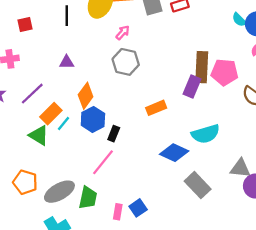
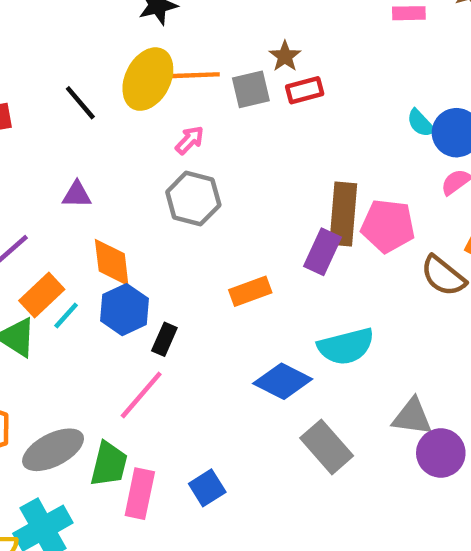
black line: (67, 16) -> (80, 103), turned -42
orange diamond: (86, 96) -> (112, 262), turned -45
pink rectangle: (118, 212) -> (140, 494), moved, size x1.5

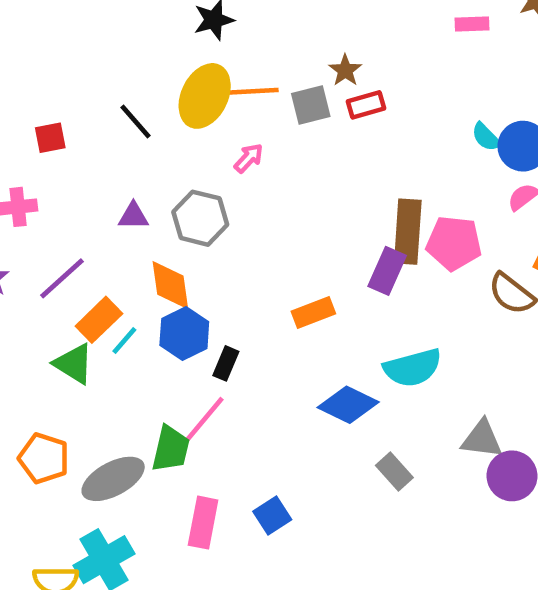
gray hexagon: (193, 198) -> (200, 218), moved
gray rectangle: (327, 447) -> (394, 471), size x0.7
green trapezoid: (109, 464) -> (171, 449), moved

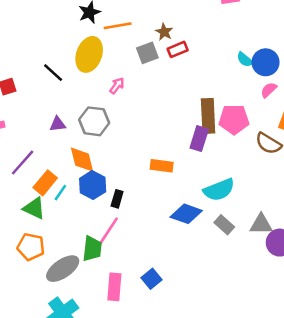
orange line: (253, 91) -> (118, 26), moved
orange rectangle: (313, 313) -> (162, 166), turned 35
orange pentagon: (44, 458) -> (31, 247), moved
gray rectangle: (394, 471) -> (224, 225), moved

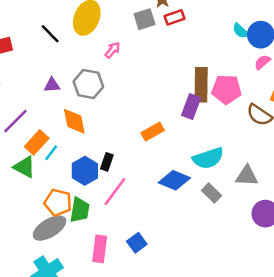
orange rectangle: (162, 166) -> (153, 132), turned -40
blue hexagon: (93, 185) -> (85, 171), moved
gray triangle: (261, 224) -> (247, 176), moved
pink line: (108, 232) -> (115, 191), moved
orange pentagon: (31, 247) -> (58, 202), moved

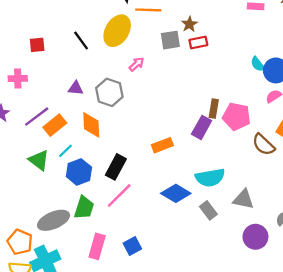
brown rectangle: (201, 85) -> (214, 109), size x0.6
orange rectangle: (37, 142) -> (55, 125), moved
black rectangle: (107, 162) -> (116, 167), size x1.5
blue hexagon: (85, 171) -> (79, 172), moved
orange pentagon: (58, 202) -> (20, 242), moved

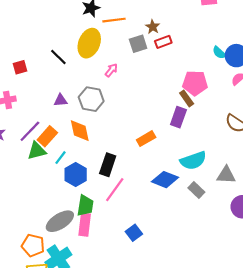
brown rectangle: (214, 109) -> (187, 98), turned -35
pink pentagon: (237, 116) -> (195, 83), moved
green triangle: (39, 160) -> (37, 151), moved, turned -42
pink rectangle: (97, 246) -> (85, 225), moved

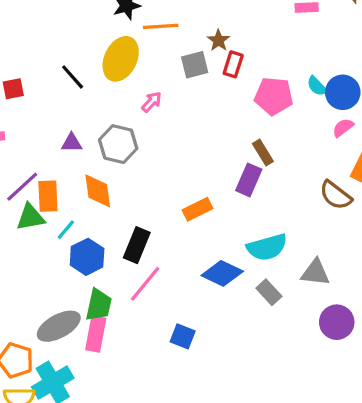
red rectangle: (163, 42) -> (233, 64), turned -56
pink pentagon: (195, 83) -> (274, 96), moved
orange rectangle: (47, 136) -> (48, 196), turned -48
blue square: (134, 233) -> (183, 336), moved, turned -35

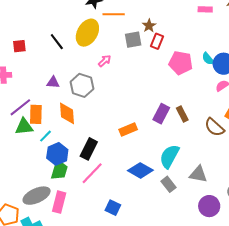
brown rectangle: (263, 152) -> (182, 114), moved
cyan semicircle: (267, 247) -> (169, 156), turned 130
green trapezoid: (99, 305) -> (59, 170), moved

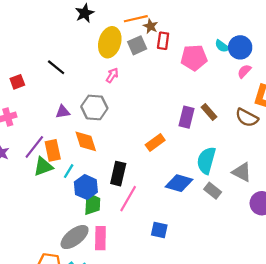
orange line: (114, 14) -> (136, 19), moved
yellow ellipse: (87, 33) -> (110, 42), moved
gray triangle: (198, 174) -> (242, 172), turned 30

